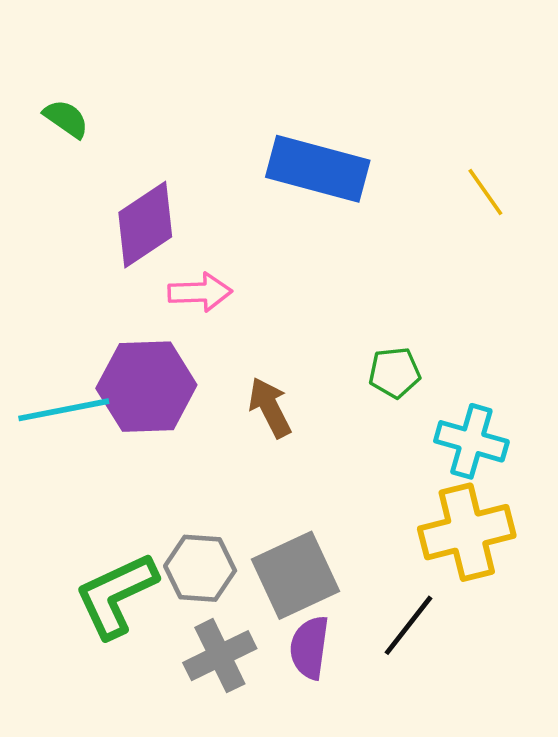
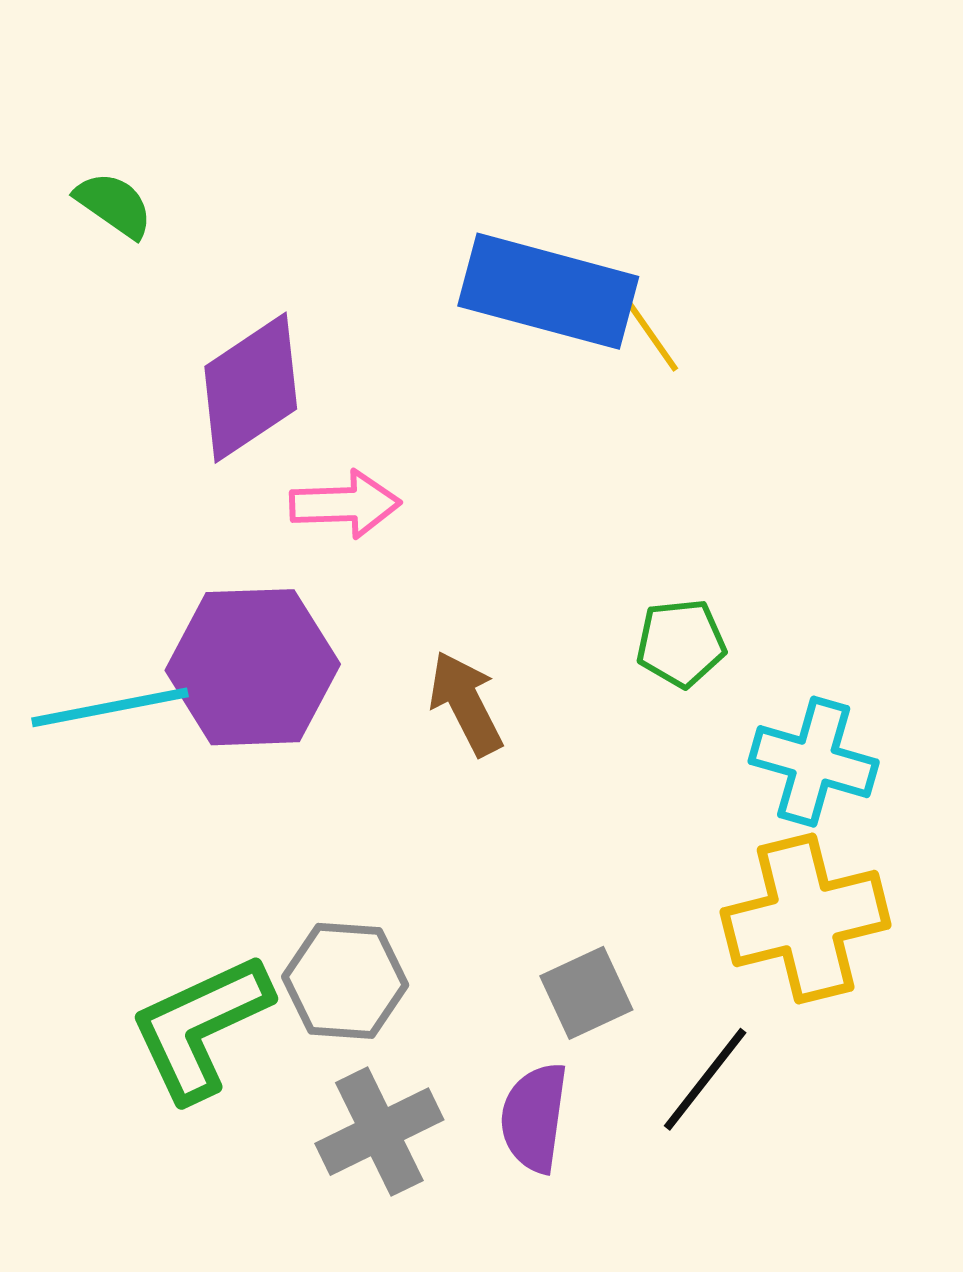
yellow line: (485, 192) -> (649, 331), moved
gray square: (296, 575) -> (586, 993), moved, size x0.6

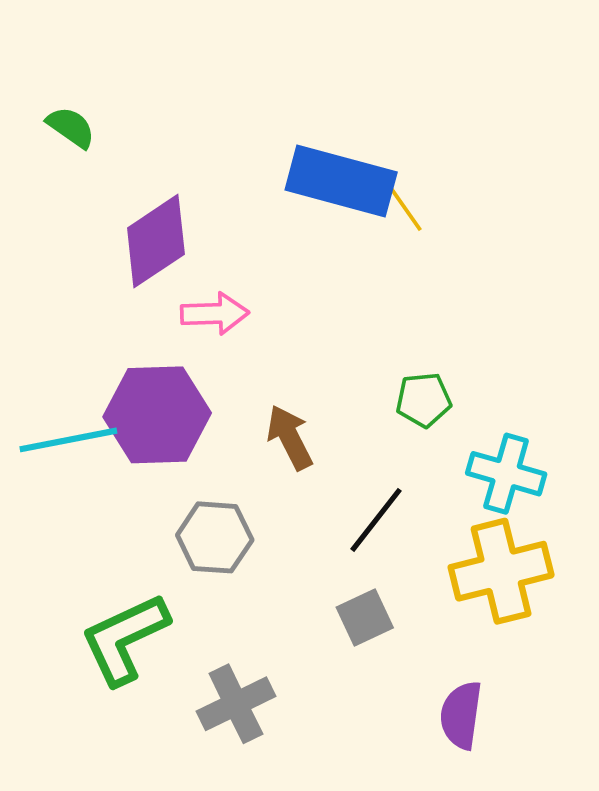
gray hexagon: (345, 981) -> (215, 537), moved
black line: (705, 1079) -> (376, 520), moved
purple semicircle: (534, 1118) -> (461, 715), moved

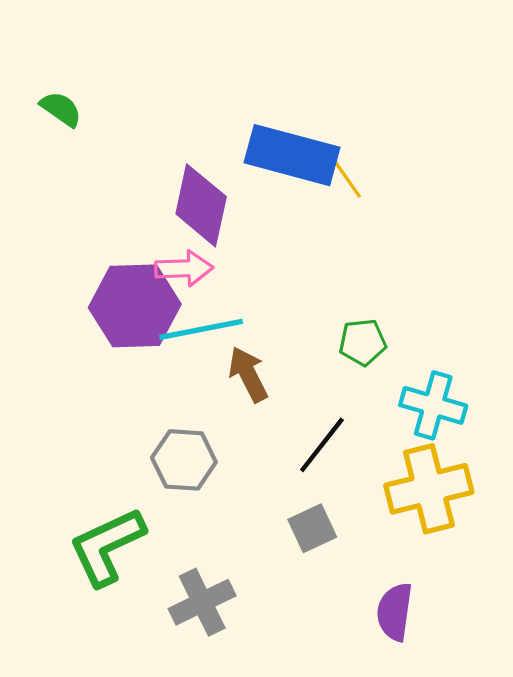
purple diamond: (156, 241) -> (201, 205), moved, turned -44
purple hexagon: (157, 415) -> (135, 306), moved
cyan line: (68, 440) -> (201, 329), moved

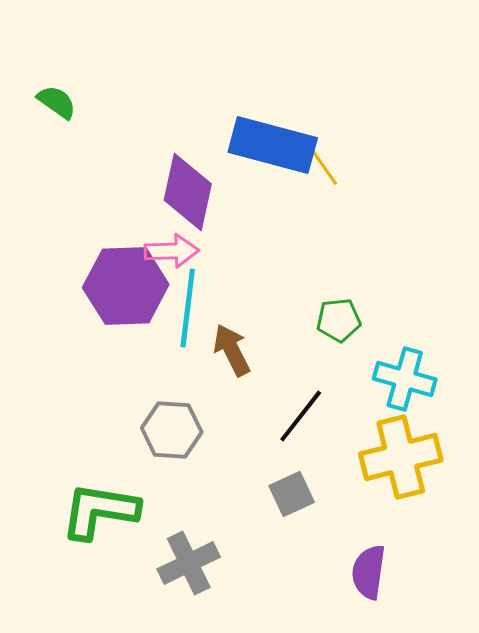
cyan line: (201, 329) -> (188, 308), turned -72
green L-shape: (107, 547) -> (100, 511), turned 34

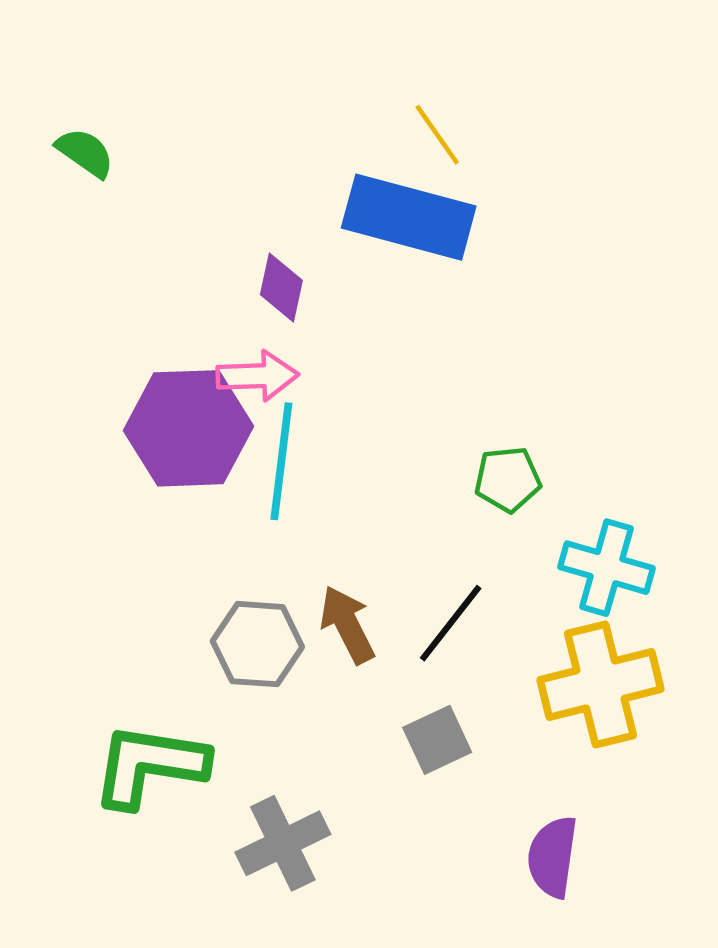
yellow line: (323, 165) -> (437, 135), moved
purple diamond: (188, 192) -> (281, 287), size x0.6
brown arrow: (232, 350) -> (347, 625), moved

